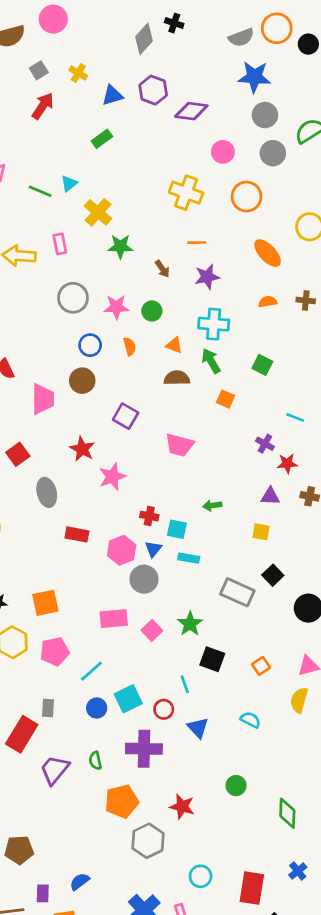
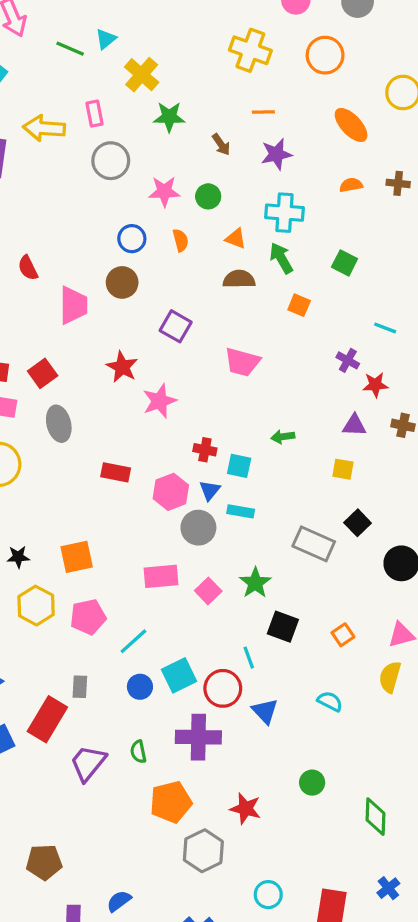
gray circle: (73, 298) -> (111, 161), moved
gray ellipse: (47, 492) -> (59, 424), moved
cyan rectangle: (189, 558) -> (241, 511), moved
red circle: (164, 709) -> (223, 688), size x1.5

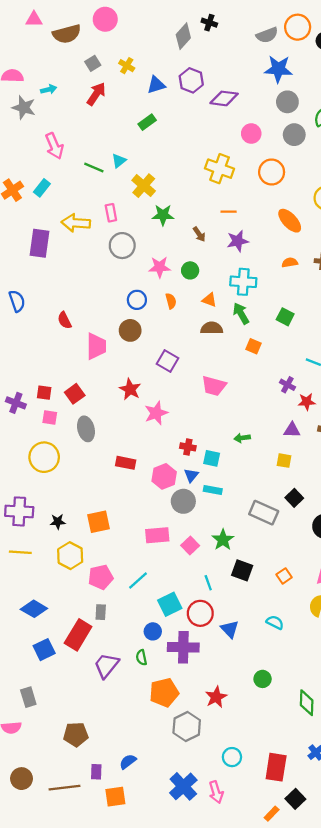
pink pentagon: (88, 617) -> (101, 577), moved
cyan line: (249, 658) -> (208, 583), moved
blue circle: (140, 687) -> (153, 631), moved
red star: (246, 809) -> (216, 697), turned 30

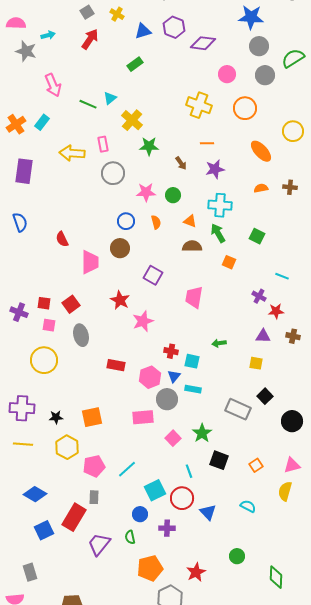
purple rectangle: (40, 243) -> (24, 171), moved
pink trapezoid: (214, 386) -> (194, 297), turned 85
pink rectangle: (157, 535) -> (143, 417), moved
purple cross: (183, 647) -> (167, 528), size x0.6

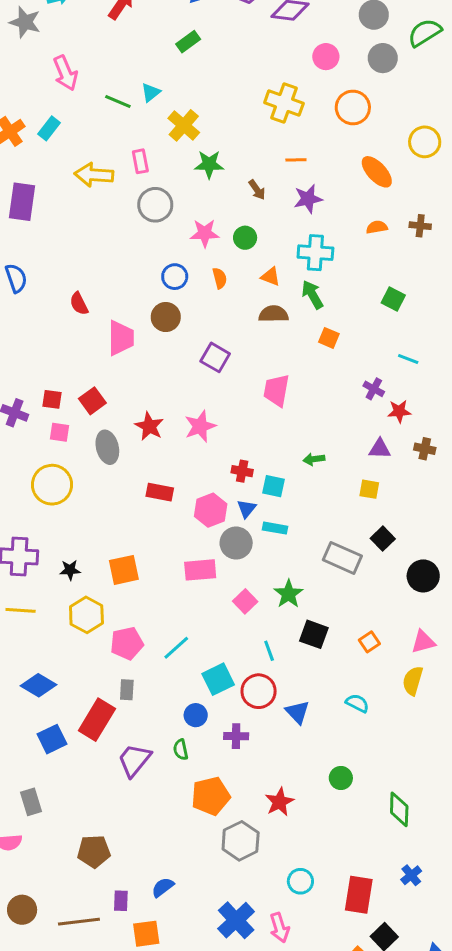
green square: (257, 236) -> (393, 299), moved
red star: (120, 300) -> (149, 426), moved

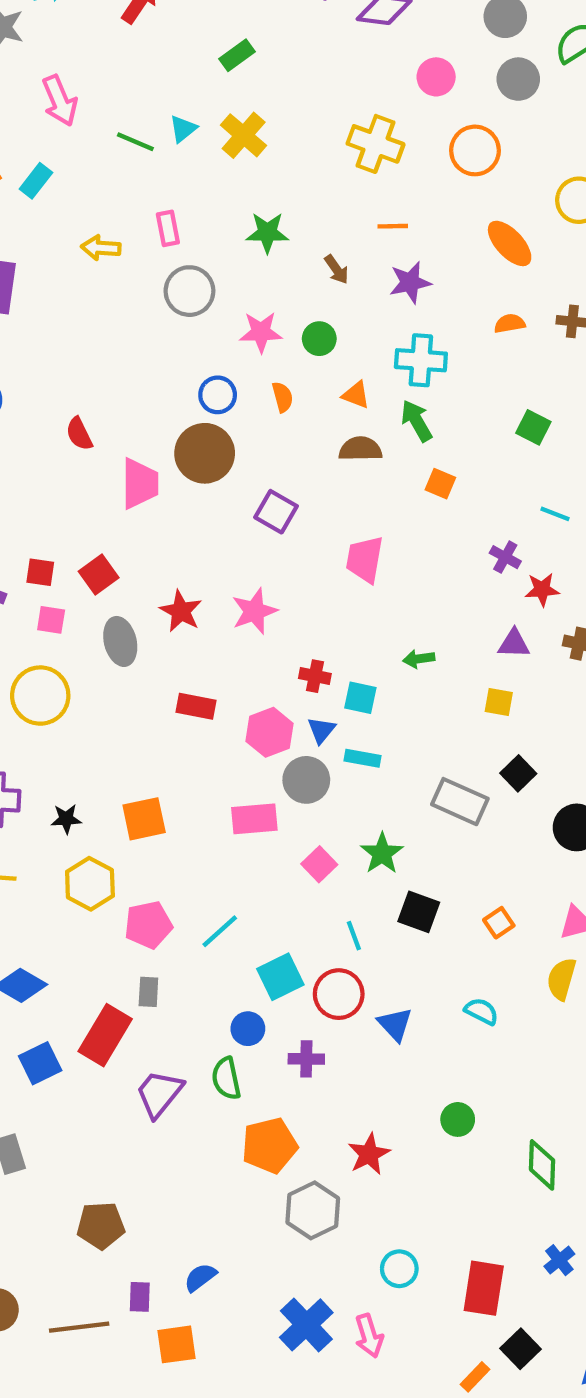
yellow cross: (184, 125) -> (244, 135), moved
yellow arrow: (94, 175) -> (101, 248), size x0.7
brown circle: (166, 317) -> (205, 453), size x1.4
green semicircle: (181, 750) -> (226, 1078), size x1.4

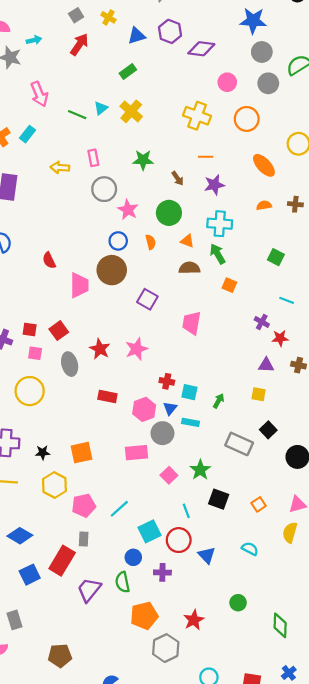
pink star: (261, 332) -> (128, 210), moved, turned 30
green circle: (319, 339) -> (169, 213), size x1.5
green arrow: (419, 659) -> (219, 401), moved, turned 128

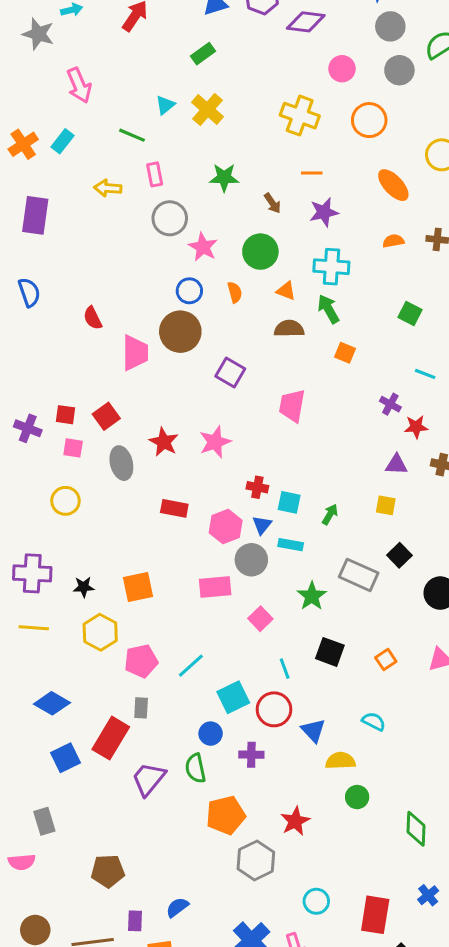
green line: (77, 115) -> (132, 135), moved
yellow circle: (30, 391) -> (65, 501), size x0.7
green star: (200, 470) -> (312, 596), moved
yellow semicircle: (290, 532) -> (340, 761), moved, turned 72

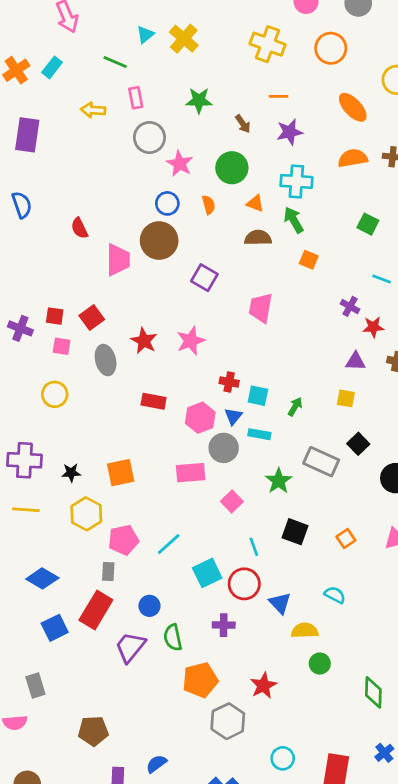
orange semicircle: (393, 241) -> (353, 158), size x1.5
gray rectangle: (141, 708) -> (108, 572), moved
blue circle: (211, 734) -> (149, 606), moved

